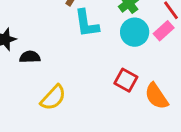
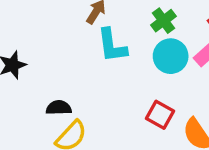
black semicircle: (30, 57) -> (59, 108), moved

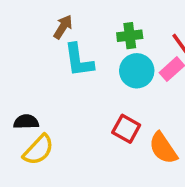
green cross: (163, 21) -> (130, 36), turned 30

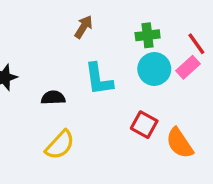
cyan L-shape: (79, 60) -> (99, 79), moved
black semicircle: (26, 122) -> (53, 98), moved

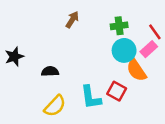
cyan L-shape: (99, 79) -> (91, 97), moved
orange semicircle: (180, 143) -> (136, 70), moved

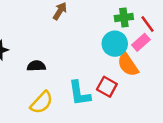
green cross: (119, 26) -> (124, 17), moved

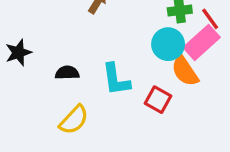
pink rectangle: (141, 42) -> (202, 42), size x1.5
cyan L-shape: (79, 93) -> (116, 79), moved

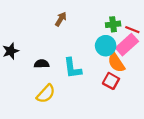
red line: (210, 19) -> (132, 30), turned -32
red square: (158, 100) -> (111, 81), moved

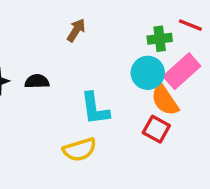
red line: (132, 30) -> (190, 25), moved
black semicircle: (42, 64) -> (37, 81), moved
yellow semicircle: (46, 94) -> (80, 150), moved, turned 30

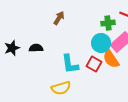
red square: (156, 129) -> (94, 64), moved

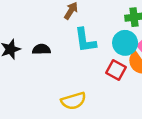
cyan L-shape: (70, 64) -> (85, 40), moved

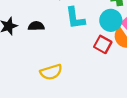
yellow semicircle: (74, 101) -> (51, 72), moved

